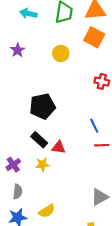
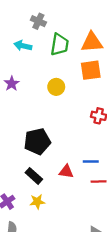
orange square: (94, 37) -> (91, 70), turned -36
blue line: (94, 126) -> (91, 161), turned -64
red triangle: (59, 147) -> (66, 172), moved

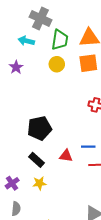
gray cross: (38, 21) -> (40, 18), size x1.5
purple star: (12, 84) -> (16, 67), moved
yellow circle: (56, 87) -> (57, 64), moved

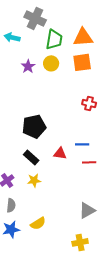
cyan arrow: (26, 41) -> (12, 37), moved
purple star: (16, 67) -> (28, 66), moved

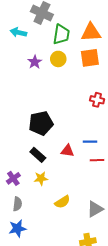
yellow semicircle: (38, 223) -> (62, 202), moved

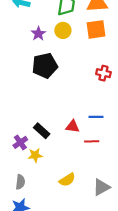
black pentagon: (41, 123) -> (45, 66), moved
red line: (97, 160) -> (92, 141), moved
purple cross: (13, 178) -> (20, 142), moved
yellow star: (41, 178) -> (35, 155), moved

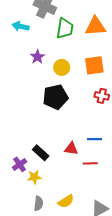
orange square: (96, 29) -> (94, 65), moved
yellow circle: (63, 30) -> (62, 67), moved
black pentagon: (45, 66) -> (55, 97), moved
gray semicircle: (20, 182) -> (39, 203), moved

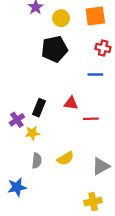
blue line: (94, 139) -> (95, 75), moved
black rectangle: (41, 153) -> (39, 108), turned 70

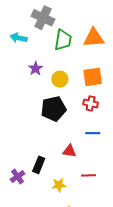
red cross: (103, 48) -> (91, 103), moved
red triangle: (71, 103) -> (69, 151), moved
yellow star: (32, 133) -> (59, 185), moved

